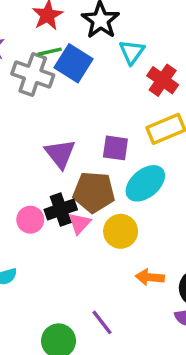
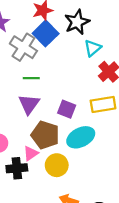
green line: (50, 52) -> (31, 78), moved
blue square: (73, 63) -> (46, 33), moved
black cross: (61, 210) -> (17, 168), moved

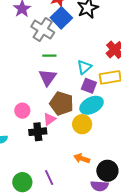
cyan triangle: (93, 48) -> (84, 67), moved
purple square: (67, 109) -> (89, 86), moved
yellow circle: (57, 165) -> (82, 124), moved

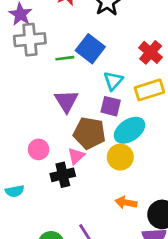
blue square: (61, 18) -> (90, 49), moved
gray cross: (43, 30) -> (30, 40), moved, turned -30
green line: (49, 56) -> (65, 58), moved
purple square: (89, 86) -> (111, 106), moved

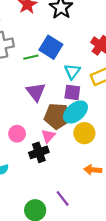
cyan ellipse: (130, 130) -> (75, 112), moved

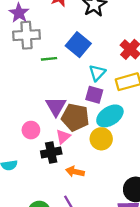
green line: (31, 57) -> (49, 59), moved
purple triangle: (36, 92) -> (56, 106), moved
cyan ellipse: (75, 112) -> (110, 116), moved
orange arrow: (93, 170) -> (75, 172), moved

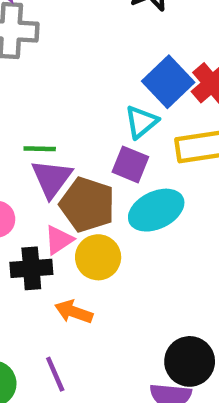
blue square: (78, 45) -> (168, 82), moved
green line: (49, 59) -> (40, 149), moved
yellow circle: (101, 139) -> (98, 257), moved

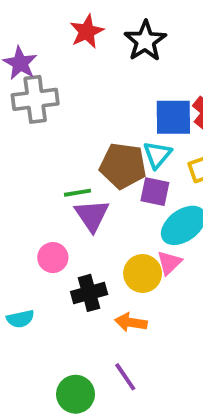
blue square: (168, 82) -> (173, 117), turned -36
brown pentagon: (87, 205) -> (123, 166), moved
pink triangle: (59, 240) -> (169, 263), moved

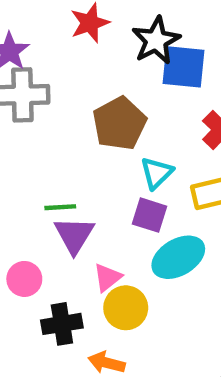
blue square: (173, 117) -> (184, 67), moved
brown pentagon: (123, 166) -> (119, 123), moved, turned 30
pink triangle: (169, 263) -> (107, 277), moved

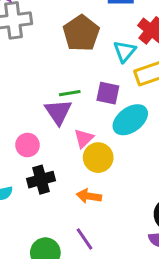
cyan triangle: (157, 173) -> (125, 51), moved
green line: (60, 207) -> (70, 93), moved
black cross: (62, 324) -> (41, 180), moved

